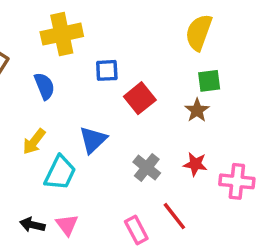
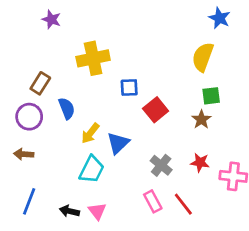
blue semicircle: (44, 86) -> (67, 108), moved
yellow arrow: (34, 142) -> (90, 133), moved
pink rectangle: (136, 230) -> (153, 201), moved

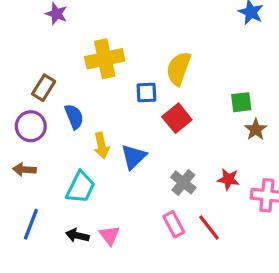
yellow semicircle: (203, 57) -> (179, 68), moved
brown star: (201, 119) -> (256, 129), moved
yellow arrow: (90, 133) -> (101, 146), turned -50
cyan trapezoid: (92, 169) -> (81, 187), moved

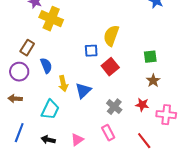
yellow cross: (105, 59) -> (51, 19), moved, turned 35
brown star: (256, 129) -> (153, 81), moved
red line: (209, 227) -> (144, 141), moved
pink triangle: (109, 235) -> (77, 140), moved, turned 32

